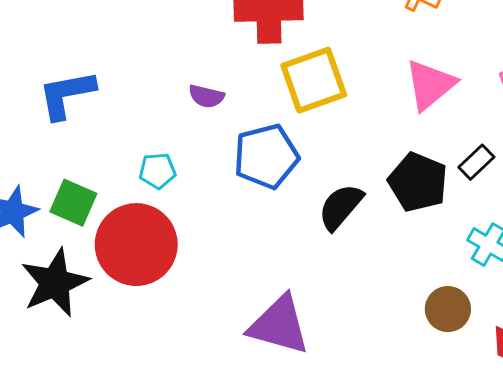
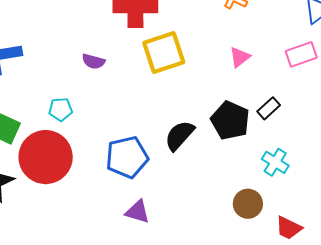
pink triangle: (430, 85) -> (240, 57), size x0.6
blue pentagon: (266, 156) -> (127, 157), moved
purple triangle: (279, 325) -> (138, 212), size x0.6

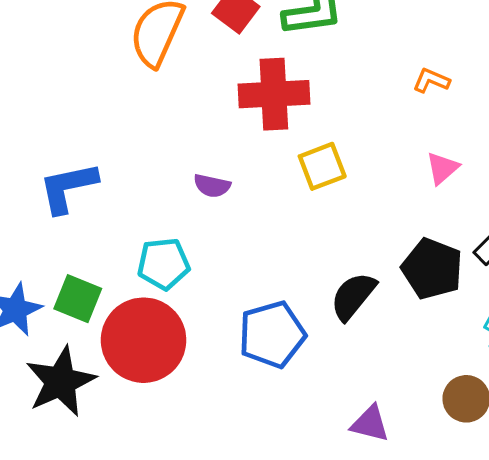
yellow square: (164, 52) -> (322, 166), size x0.7
cyan pentagon: (60, 109) -> (163, 264), size x1.4
purple triangle: (138, 212) -> (370, 424), moved

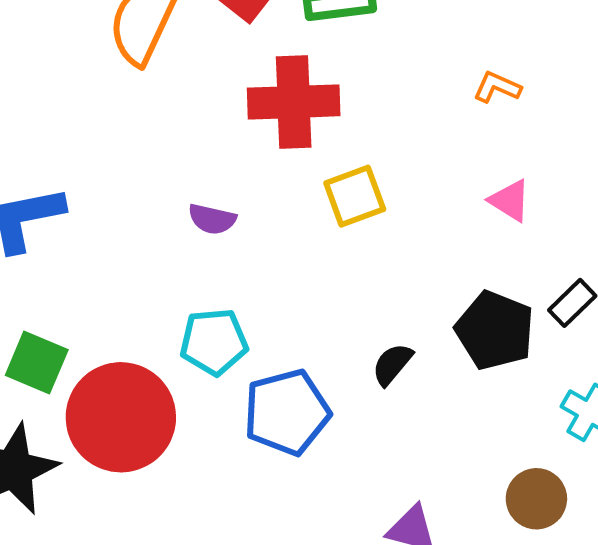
pink triangle: (442, 168) -> (510, 201), turned -48
cyan pentagon: (163, 264) -> (214, 342), moved
black semicircle: (353, 296) -> (392, 364), size x0.7

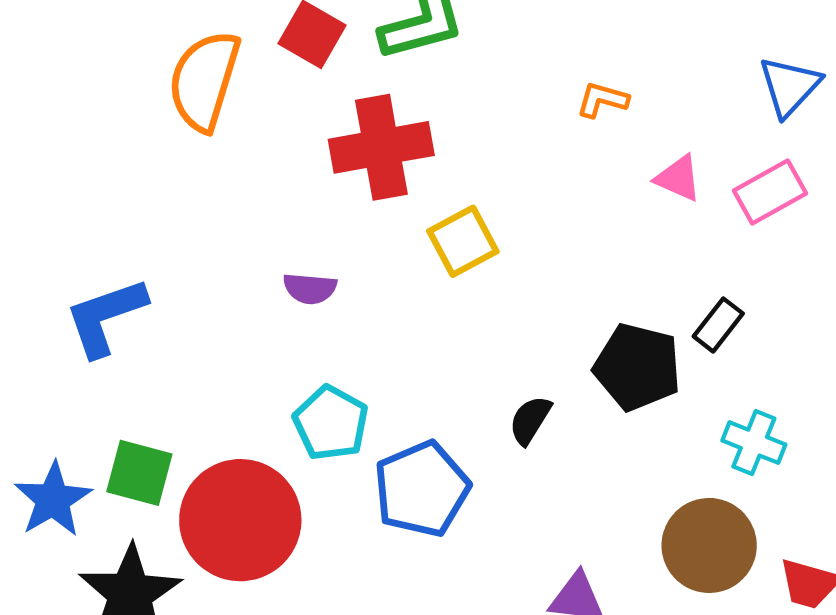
pink triangle: (510, 201) -> (678, 178), moved
cyan pentagon: (214, 342) -> (331, 423), turned -30
brown circle: (536, 499) -> (709, 545), size x1.4

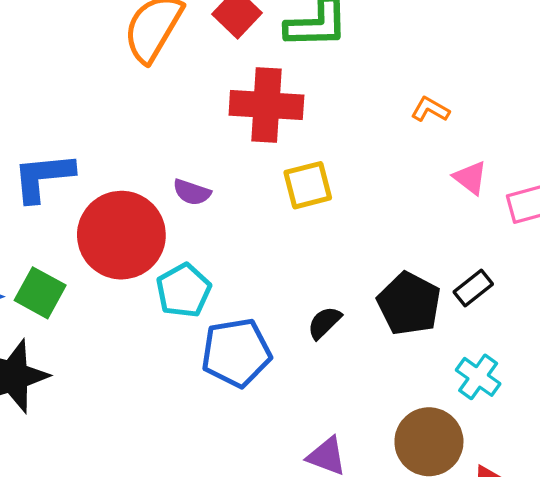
red circle: (240, 520) -> (121, 235), moved

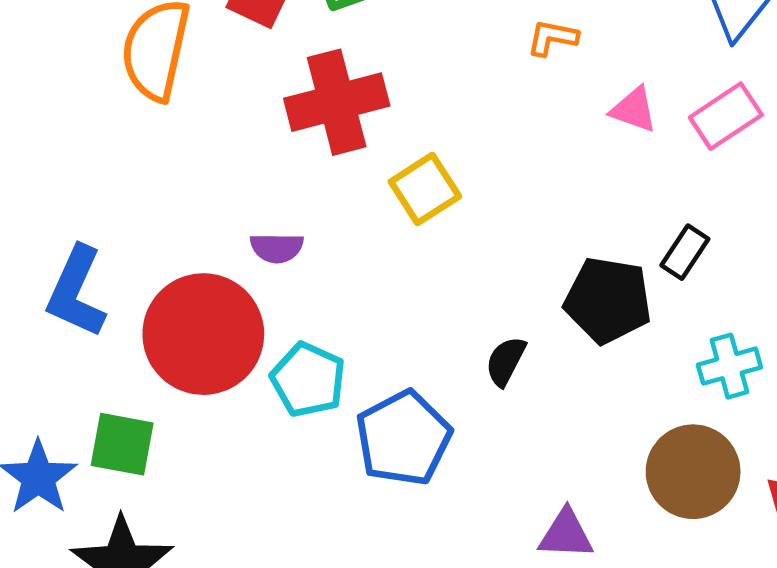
blue L-shape: (43, 177) -> (76, 292), turned -42
cyan cross: (478, 377) -> (729, 366), turned -33

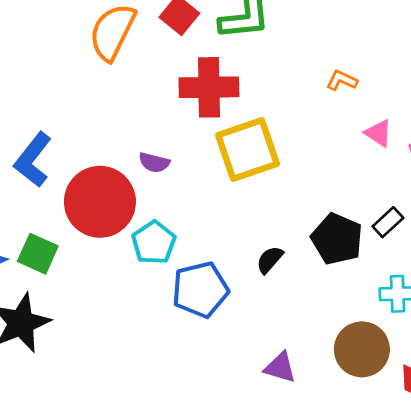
yellow square: (425, 189) -> (247, 149), size x1.6

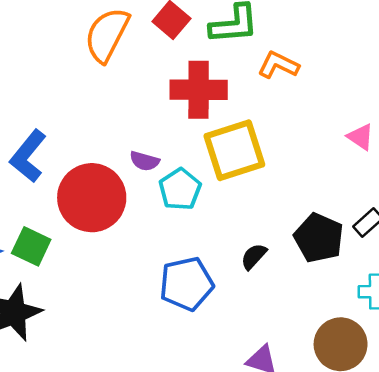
orange L-shape: (342, 80) -> (278, 65), moved, size x1.4
cyan pentagon: (154, 243) -> (180, 189), moved

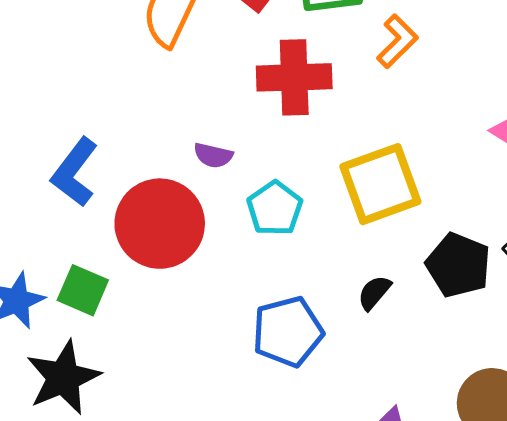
orange L-shape: (278, 65) -> (397, 41), turned 111
yellow square: (234, 150) -> (380, 184), moved
purple semicircle: (145, 161) -> (213, 155), moved

